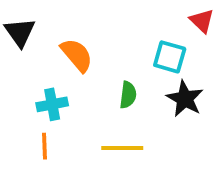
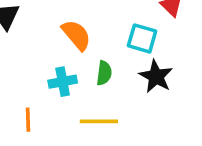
orange semicircle: (77, 55) -> (76, 35), moved
cyan cross: (52, 104) -> (63, 82), moved

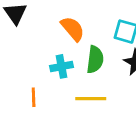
green semicircle: (104, 73) -> (95, 59), size x1.4

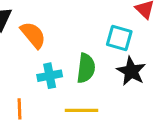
orange semicircle: (73, 29) -> (33, 35), moved

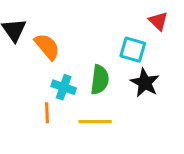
cyan cross: (50, 76) -> (64, 87), turned 30
orange line: (19, 109) -> (47, 113), moved

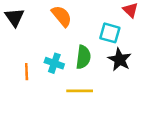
orange semicircle: (47, 47) -> (62, 16), moved
orange line: (47, 113) -> (27, 72), moved

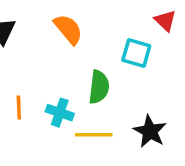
black star: (120, 60) -> (150, 131), moved
cyan cross: (54, 63) -> (60, 113), moved

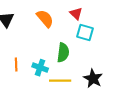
red triangle: (165, 21) -> (76, 14), moved

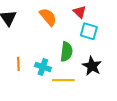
black star: (93, 79) -> (92, 66), moved

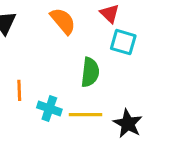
black star: (92, 66) -> (128, 124), moved
cyan cross: (43, 67) -> (49, 108), moved

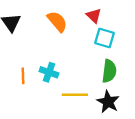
green semicircle: (90, 72) -> (109, 71), moved
cyan cross: (49, 108) -> (49, 72), moved

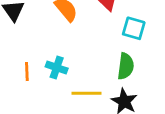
cyan square: (105, 38) -> (134, 28), moved

